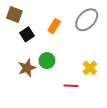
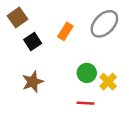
brown square: (14, 15) -> (18, 17), turned 35
green circle: (47, 61) -> (87, 73), moved

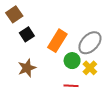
gray ellipse: (104, 24) -> (90, 43), moved
orange rectangle: (65, 31) -> (57, 41), moved, size x1.5

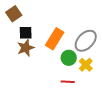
black square: (27, 34) -> (26, 33), turned 32
brown star: (27, 68) -> (26, 48), moved

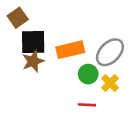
black square: (26, 33) -> (33, 42), size x1.5
orange rectangle: (55, 39) -> (70, 50), turned 45

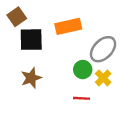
orange rectangle: (70, 50) -> (68, 26), moved
brown star: (33, 61) -> (31, 78), moved

